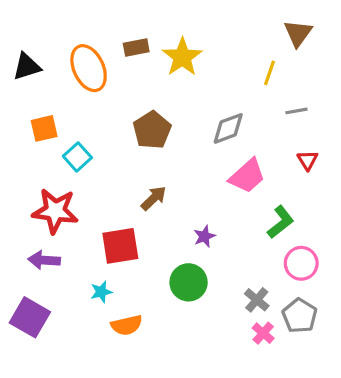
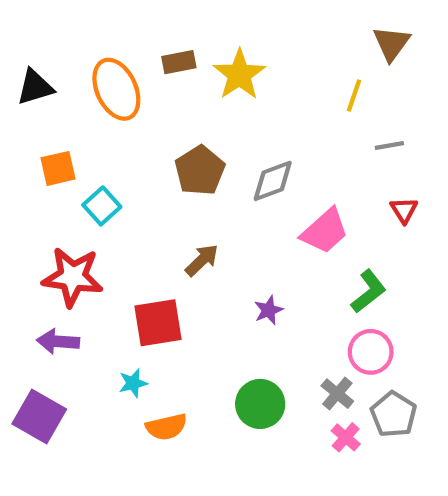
gray diamond: (228, 128) -> (273, 181), moved
pink circle: (301, 263) -> (371, 352), moved
green circle: (189, 282) -> (260, 404), moved

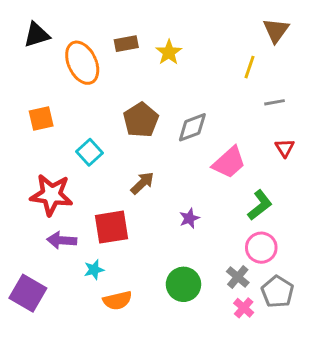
yellow star: (239, 75) -> (169, 52), size x0.7
black triangle: (35, 87) -> (37, 35), moved
cyan square: (102, 206) -> (90, 152), moved
purple arrow: (58, 341) -> (62, 240), moved

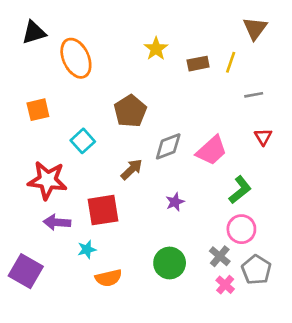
brown rectangle: (126, 44) -> (198, 64), moved
gray diamond: (192, 127) -> (168, 146), moved

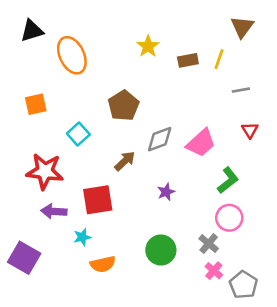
gray pentagon: (256, 270) -> (243, 285), moved

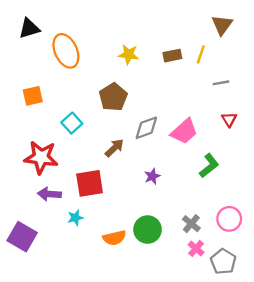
yellow star: (148, 46) -> (129, 54), moved, turned -30
pink circle: (229, 218) -> (229, 219), moved
orange semicircle: (103, 264) -> (114, 238), moved

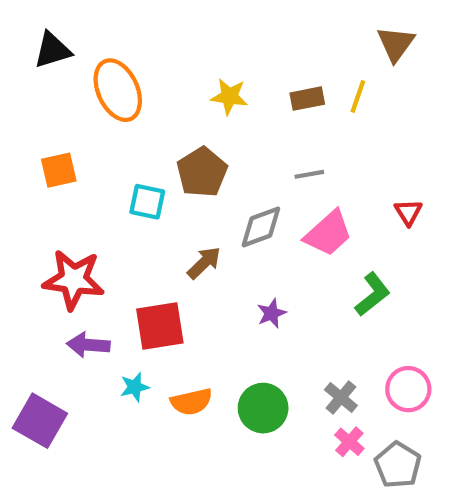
gray line: (221, 83) -> (309, 174), moved
cyan square: (72, 123) -> (147, 202), moved, turned -36
orange semicircle: (114, 238) -> (191, 402), moved

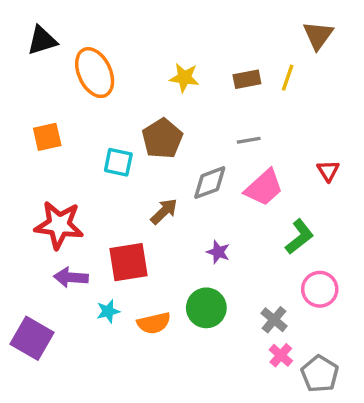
purple star: (271, 313) -> (218, 252), turned -30
pink circle: (408, 389) -> (320, 289), moved
green circle: (263, 408) -> (206, 308), moved

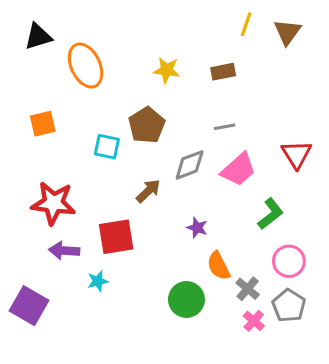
yellow line: (288, 78) -> (246, 24), moved
red triangle: (328, 171) -> (297, 154), size x1.5
green circle: (206, 308) -> (186, 299), moved
orange semicircle: (154, 323) -> (219, 266), moved, turned 76
gray pentagon: (320, 374) -> (289, 306), moved

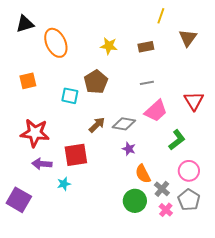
brown triangle: (287, 32) -> (188, 38), moved
gray diamond: (190, 165) -> (124, 124), moved, turned 30
green circle: (186, 299) -> (135, 201), moved

